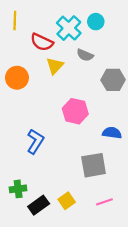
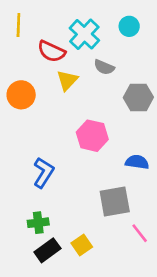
cyan circle: (96, 22) -> (129, 26), moved
green cross: (18, 189) -> (38, 223), moved
pink line: (104, 202) -> (140, 233), moved, turned 70

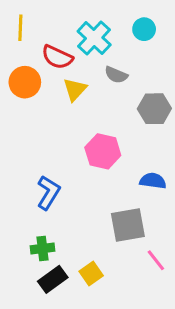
orange circle: (21, 95) -> (25, 82), moved

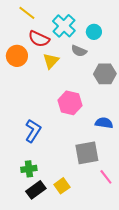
yellow line: (20, 28) -> (27, 13), moved, turned -54
cyan circle: (144, 29) -> (94, 32), moved

